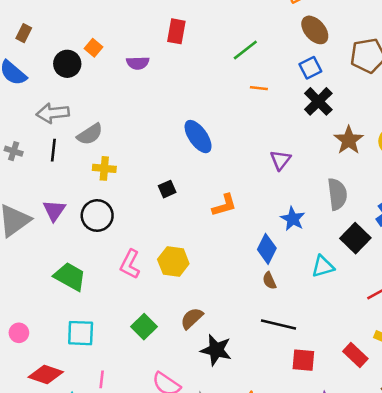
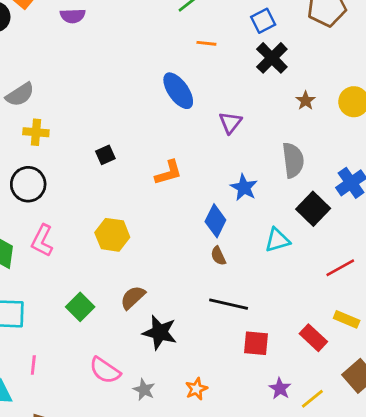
blue ellipse: (198, 137) -> (178, 91), moved
brown star: (349, 140) -> (306, 101), size x0.6
pink L-shape: (130, 264) -> (42, 241), moved

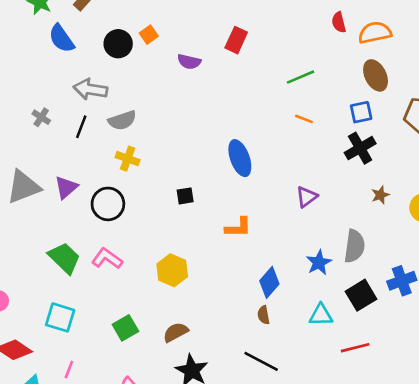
blue ellipse: (178, 91) -> (240, 158), moved
blue star: (244, 187) -> (319, 263), moved
pink L-shape: (42, 241) -> (107, 259), turned 84
red line: (340, 268) -> (355, 348), moved

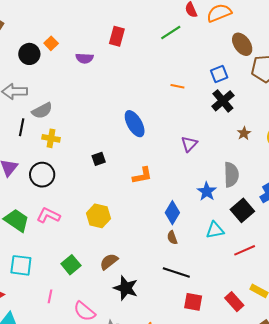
brown ellipse: (376, 75) -> (242, 44), moved
green line: (300, 77) -> (171, 32), moved
black line: (81, 127) -> (22, 127), moved
pink line: (69, 369) -> (50, 296), moved

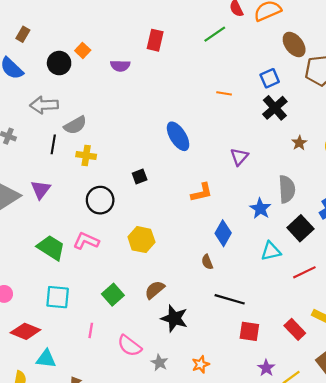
black circle: (42, 175) -> (100, 200), moved
orange L-shape: (142, 175) -> (202, 192), moved
brown semicircle: (172, 238) -> (207, 262), moved

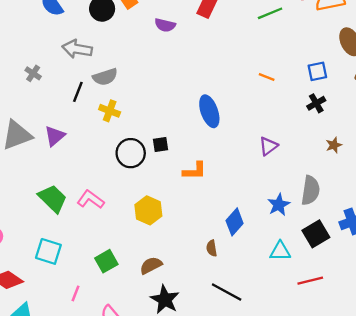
black cross: (275, 108) -> (316, 103), size x0.7
orange L-shape: (202, 192) -> (195, 171), moved
black circle: (100, 200) -> (131, 153), moved

